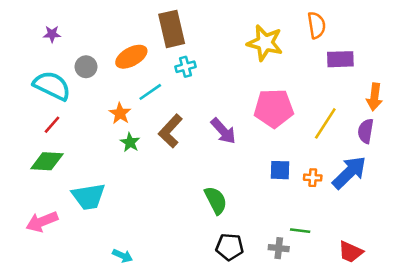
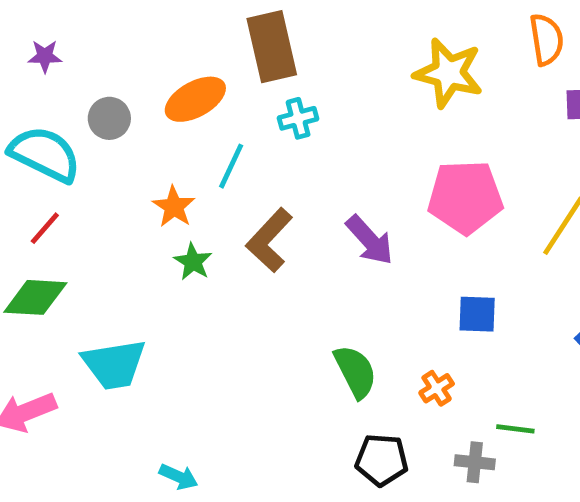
cyan line: (150, 92) -> (231, 166), turned -30
orange cross: (313, 178) -> (437, 388), moved, turned -36

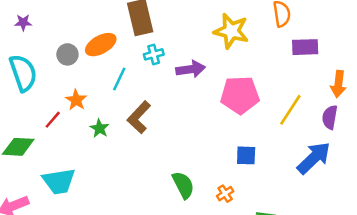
gray circle: (109, 118) -> (67, 54), moved
cyan semicircle: (45, 154) -> (23, 73), turned 45
orange star: (174, 207) -> (76, 100), moved
red line: (45, 228) -> (53, 120), moved
purple arrow: (370, 240) -> (191, 69), moved, turned -56

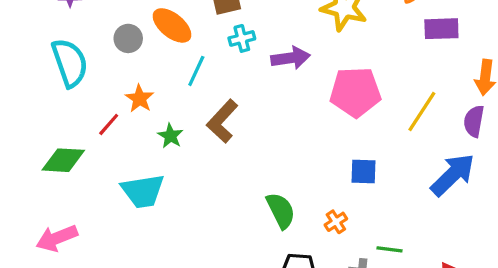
orange ellipse: (101, 45) -> (172, 25), turned 68
cyan trapezoid: (59, 181) -> (143, 191), moved

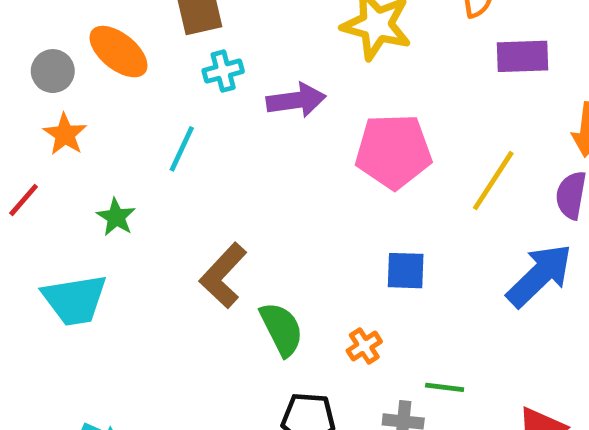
cyan line: (196, 71) -> (182, 149), moved
orange star: (140, 98) -> (65, 134), moved
brown L-shape: (222, 121) -> (223, 275), moved

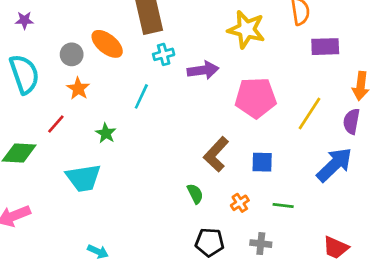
brown L-shape: (223, 275) -> (216, 154), moved
green semicircle: (282, 329) -> (195, 194), size x0.7
green line: (445, 387) -> (283, 205), moved

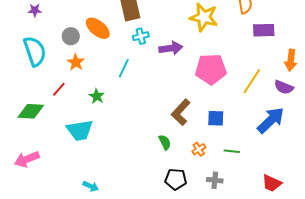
purple semicircle: (351, 121) -> (284, 87), turned -78

